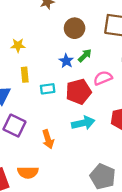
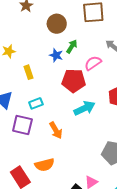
yellow rectangle: (25, 75) -> (29, 72), moved
cyan rectangle: (48, 89) -> (36, 103), moved
red pentagon: (79, 92) -> (74, 81), turned 30

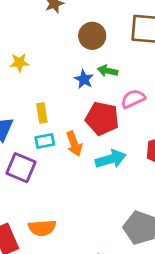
green arrow: (72, 46) -> (108, 71), turned -120
yellow rectangle: (29, 72) -> (42, 113), moved
orange arrow: (56, 130) -> (74, 144), moved

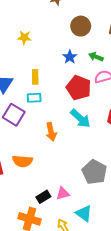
green arrow: (108, 71) -> (96, 57), moved
orange arrow: (74, 144) -> (51, 132), moved
cyan arrow: (111, 159) -> (80, 118), turned 50

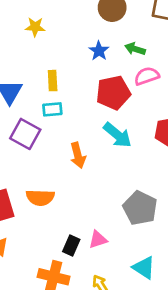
red pentagon: (79, 88) -> (113, 93), turned -30
black rectangle: (43, 197) -> (71, 245), turned -32
cyan triangle: (84, 213) -> (144, 268), moved

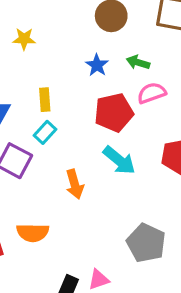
cyan rectangle: (52, 109) -> (45, 132), turned -42

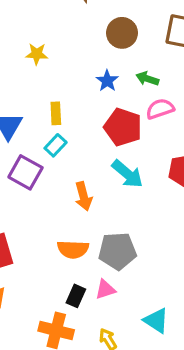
red pentagon: (114, 112) -> (123, 127), turned 30
orange semicircle: (33, 233) -> (73, 249), moved
gray pentagon: (146, 243) -> (117, 251), moved, turned -30

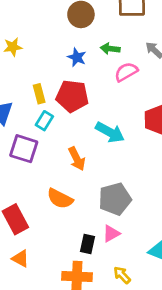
red pentagon: (123, 127) -> (72, 96), moved
orange semicircle: (73, 249) -> (60, 199), moved, turned 36

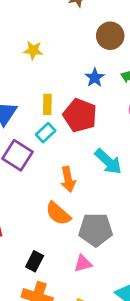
orange semicircle: (60, 199) -> (58, 214), moved
black rectangle: (88, 244) -> (35, 261), moved

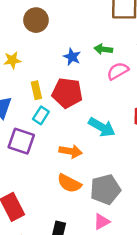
brown circle: (110, 36) -> (36, 20), moved
yellow star: (33, 50) -> (12, 60), moved
orange arrow: (68, 179) -> (71, 151), turned -55

